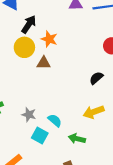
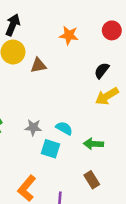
orange star: (49, 39) -> (69, 35), moved
yellow arrow: (94, 112) -> (107, 96), moved

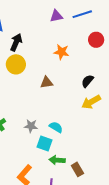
red circle: (112, 30) -> (96, 40), moved
brown triangle: (38, 65) -> (46, 82), moved
green arrow: (93, 144) -> (57, 160), moved

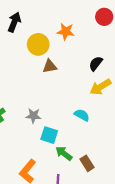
yellow circle: (16, 64) -> (38, 44), moved
cyan semicircle: (56, 127) -> (82, 115), moved
green arrow: (57, 160) -> (64, 153), turned 35

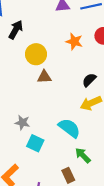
orange star: (66, 32) -> (74, 41), moved
cyan semicircle: (82, 115) -> (69, 128), size x1.5
green arrow: (64, 153) -> (83, 155), moved

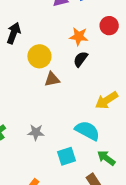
black semicircle: (89, 80) -> (81, 59), moved
cyan square: (35, 143) -> (67, 156), moved, turned -35

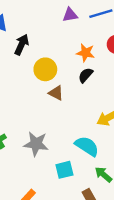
brown triangle: (52, 79) -> (56, 93), turned 35
gray star: (36, 132) -> (36, 144), size x1.5

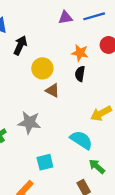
black semicircle: (86, 75) -> (80, 74), turned -32
gray star: (36, 144) -> (29, 123), moved
cyan square: (64, 170) -> (45, 162), moved

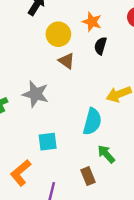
orange star: (80, 53) -> (92, 22), moved
cyan semicircle: (81, 140) -> (92, 122), turned 65

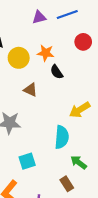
yellow circle: (58, 34) -> (19, 58), moved
black semicircle: (100, 46) -> (57, 72), turned -40

